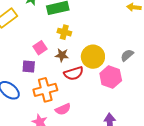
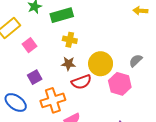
pink square: (40, 48) -> (29, 45), moved
purple square: (29, 67) -> (35, 77), turned -32

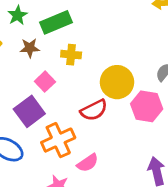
pink square: (29, 45) -> (45, 82), moved
brown star: (68, 64) -> (30, 48), moved
purple square: (35, 77) -> (29, 111), size x1.5

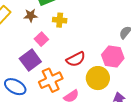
yellow circle: (117, 82) -> (98, 78), moved

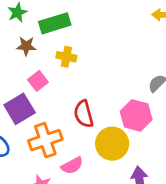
red semicircle: (76, 59) -> (84, 114), turned 96

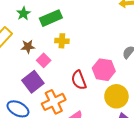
brown star: (26, 46) -> (28, 47), moved
pink hexagon: (136, 115) -> (104, 70), moved
yellow circle: (112, 144) -> (116, 96), moved

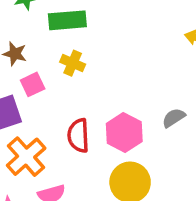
orange cross: (54, 102) -> (26, 157), turned -35

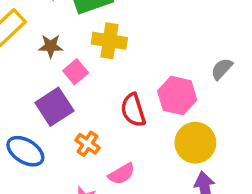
yellow cross: (73, 63) -> (109, 41), size x1.4
orange cross: (26, 157) -> (87, 144), size x0.6

